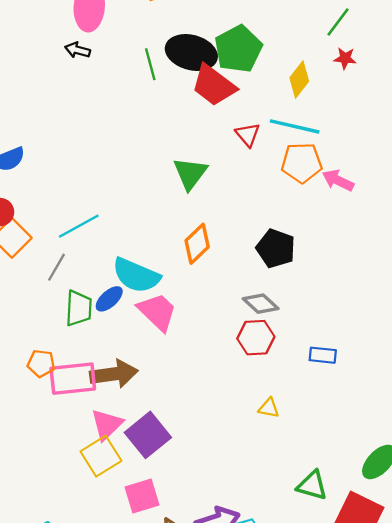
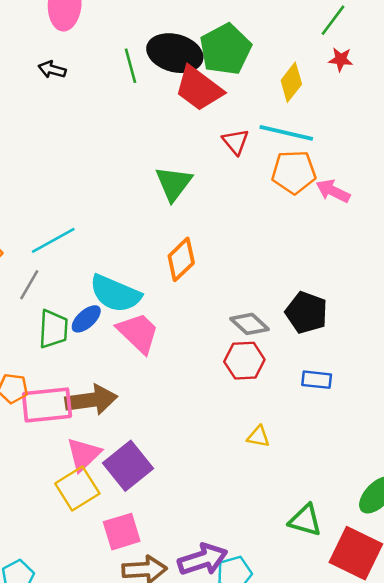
black arrow: (78, 50) -> (52, 70), moved
black pentagon: (276, 248) -> (306, 313), moved

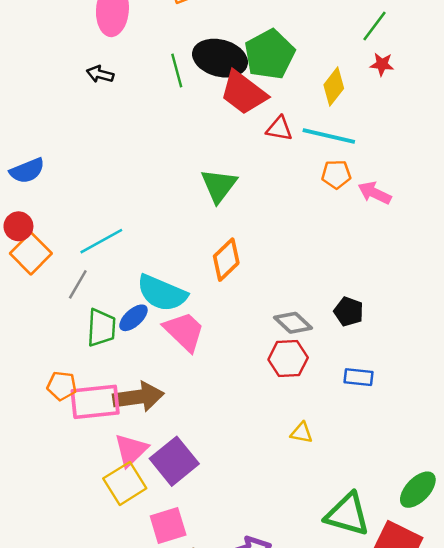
red triangle: (236, 142) -> (279, 129), moved, turned -40
orange pentagon: (294, 172) -> (336, 174), size x0.7
black pentagon: (306, 313) -> (349, 312), size x0.7
green triangle: (305, 520) -> (347, 514), size x1.4

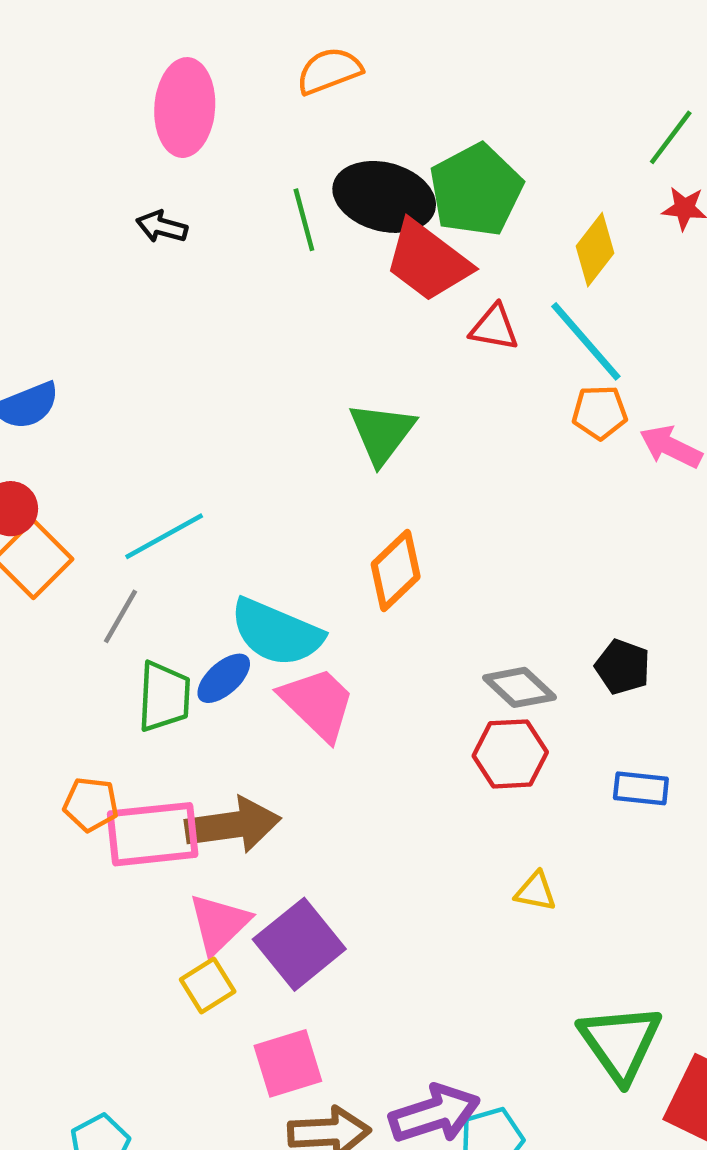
cyan line: (329, 136) -> (586, 341), turned 36
yellow square: (125, 483) -> (208, 985), size x0.7
green triangle: (347, 514) -> (620, 1043), turned 39

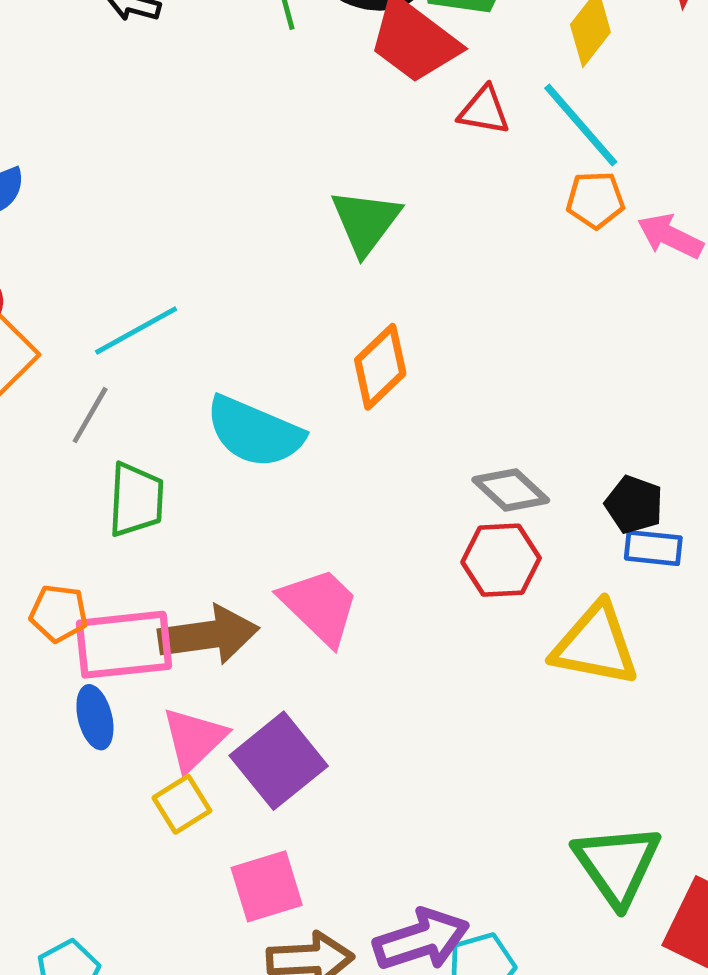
black pentagon: (623, 667) -> (634, 504), moved
blue ellipse: (224, 678) -> (95, 717), moved, turned -62
pink trapezoid: (318, 704) -> (320, 606), moved
blue rectangle: (641, 788) -> (653, 548), moved
yellow triangle: (535, 891) -> (595, 645), moved, size x2.0

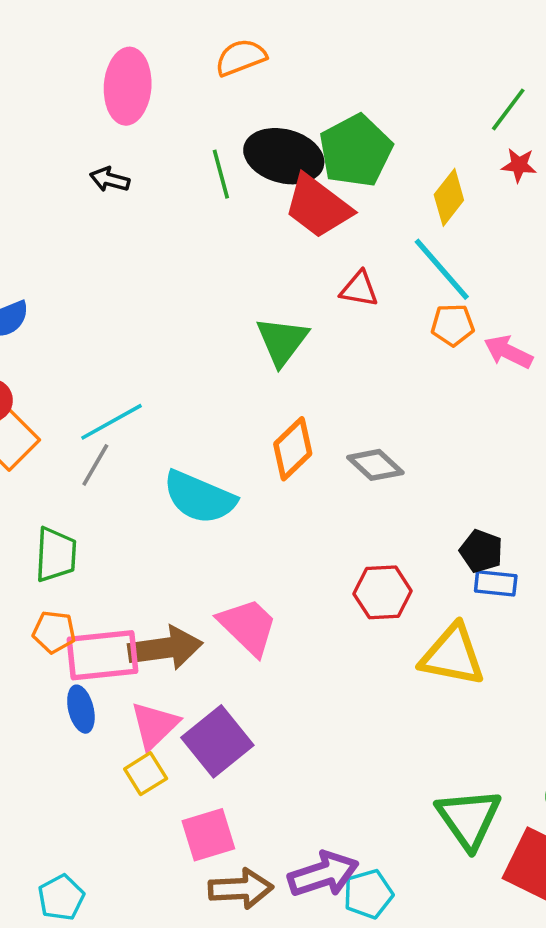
red triangle: (484, 110) -> (359, 289), moved
gray line: (90, 415) -> (95, 465), moved
gray diamond: (511, 490) -> (375, 465), moved
green trapezoid: (136, 500) -> (56, 555), moved

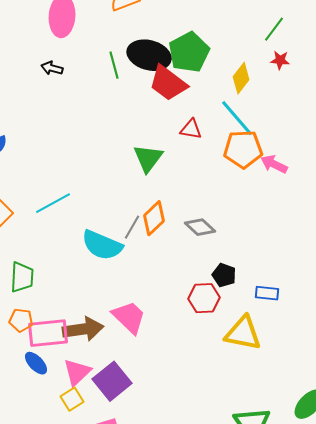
orange pentagon: (453, 325) -> (243, 149), size x1.6
gray line: (95, 465) -> (132, 227), moved
black pentagon: (481, 551) -> (224, 275), moved
blue ellipse: (81, 709) -> (36, 363), turned -30

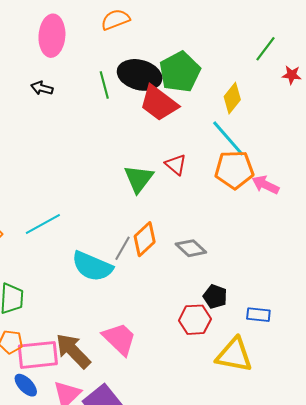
red star: (280, 60) -> (292, 75), moved
red triangle: (191, 129) -> (176, 165), moved, turned 30
brown arrow: (83, 329) -> (73, 351), turned -126

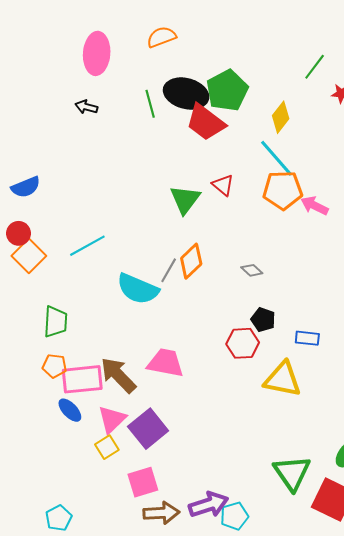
gray diamond: (191, 248) -> (252, 270), moved, size x0.7
pink trapezoid: (119, 339) -> (165, 363), turned -33

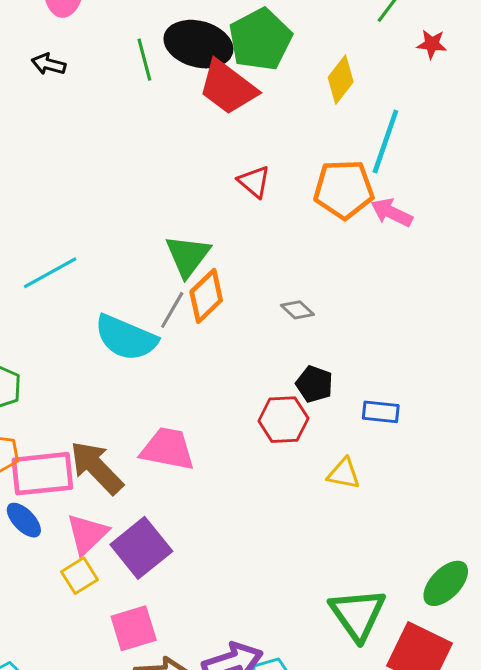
cyan line: (277, 158) -> (385, 141), moved, turned 60
green triangle: (185, 199) -> (188, 256), moved
yellow triangle: (283, 379) -> (344, 474), size x0.6

